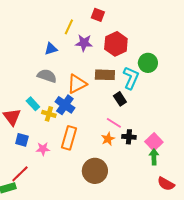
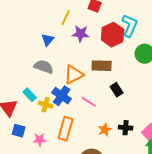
blue triangle: (51, 49) -> (48, 40), turned -32
cyan L-shape: (131, 78) -> (130, 26), moved
pink line: (114, 123) -> (89, 102), moved

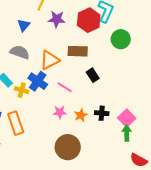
orange rectangle: (66, 129) -> (16, 123), moved, turned -35
pink star: (40, 140) -> (60, 112), moved

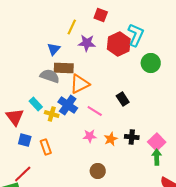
brown rectangle: (78, 51) -> (64, 68), moved
orange rectangle: (16, 123) -> (46, 147), size x0.7
brown circle: (68, 147) -> (98, 171), size x0.6

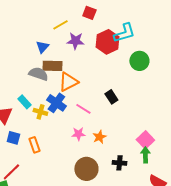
yellow line: (72, 27) -> (60, 25), turned 35
cyan L-shape: (136, 35) -> (124, 33), turned 50
black cross: (132, 137) -> (119, 163), moved
brown circle: (98, 171) -> (86, 169), size x1.5

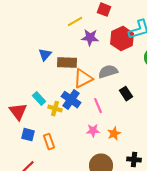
blue triangle: (42, 47) -> (45, 55), moved
gray semicircle: (38, 74) -> (108, 72), moved, turned -36
pink line: (83, 109) -> (98, 106), turned 35

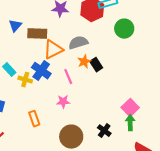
orange star: (114, 134) -> (84, 62), moved
orange rectangle: (49, 142) -> (34, 119), moved
black cross: (134, 160) -> (104, 131), turned 32

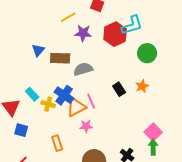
gray semicircle: (78, 43) -> (83, 69), moved
orange triangle: (53, 50) -> (76, 107), moved
orange star: (84, 62) -> (142, 86), moved

